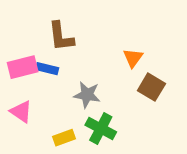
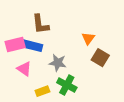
blue rectangle: (47, 69) -> (31, 45), size x1.5
pink triangle: (21, 112) -> (24, 69), moved

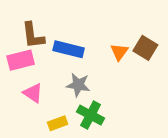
brown L-shape: (40, 24) -> (33, 35), moved
blue rectangle: (31, 45) -> (69, 49), moved
brown square: (100, 58) -> (145, 48), moved

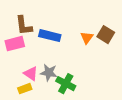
gray star: (78, 85) -> (49, 73), moved
pink triangle: (33, 93) -> (31, 74), moved
yellow rectangle: (58, 123) -> (25, 89), moved

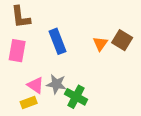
brown L-shape: (24, 26) -> (21, 17), moved
blue rectangle: (50, 36) -> (58, 41), turned 55
pink rectangle: (15, 44) -> (17, 51), turned -66

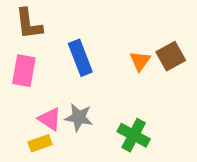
brown square: (122, 40) -> (171, 56), turned 30
green cross: (76, 97) -> (134, 135), moved

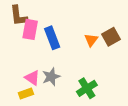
pink rectangle: (24, 71) -> (30, 29), moved
gray star: (79, 117) -> (51, 77), turned -30
green cross: (134, 135) -> (87, 88), turned 30

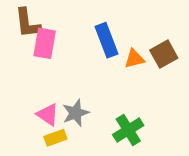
blue rectangle: (52, 38) -> (107, 40), moved
orange triangle: (91, 40) -> (134, 59), turned 40
yellow rectangle: (26, 94) -> (55, 138), moved

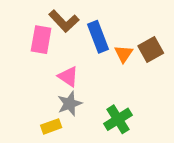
brown L-shape: (28, 23) -> (64, 21), moved, turned -36
orange triangle: (134, 59) -> (124, 54), turned -42
pink triangle: (48, 115) -> (68, 77), moved

